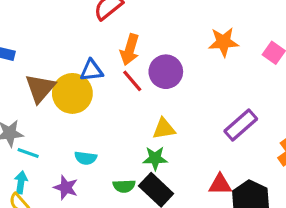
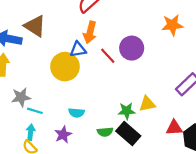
orange arrow: (130, 50) -> (90, 32), moved
brown triangle: (40, 88) -> (35, 26), moved, turned -35
yellow triangle: (164, 129) -> (147, 104), moved
purple star: (66, 187) -> (63, 135), turned 30

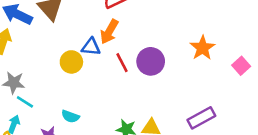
orange star: (172, 25) -> (203, 48), turned 30
yellow circle: (65, 67) -> (71, 62), size x0.7

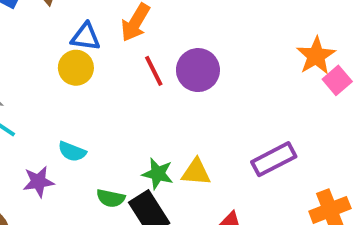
blue triangle: (91, 47) -> (86, 37), moved
orange star: (203, 48) -> (316, 56), moved

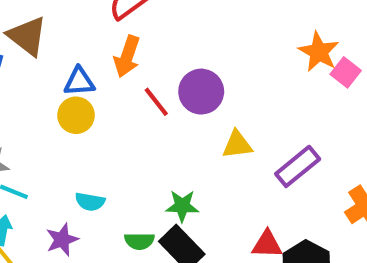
yellow triangle: (196, 172) -> (237, 145), moved

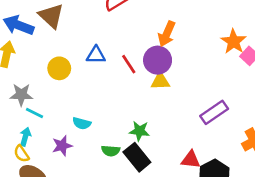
orange arrow: (127, 56) -> (167, 34), moved
blue triangle: (79, 82) -> (96, 55), moved
yellow circle: (76, 115) -> (59, 68), moved
yellow triangle: (237, 145) -> (160, 81), moved

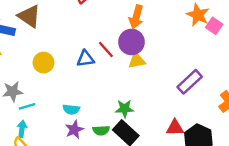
blue triangle: (96, 55) -> (85, 59), moved
cyan line: (34, 113) -> (27, 106), turned -35
purple star: (62, 146) -> (74, 130), moved

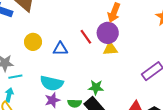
blue triangle: (85, 59) -> (60, 49), moved
cyan semicircle: (71, 109) -> (52, 83), size x1.6

